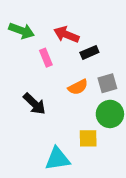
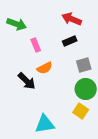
red arrow: (66, 35) -> (72, 19), moved
orange semicircle: (78, 87) -> (45, 68), moved
yellow square: (88, 138) -> (81, 111), moved, turned 35

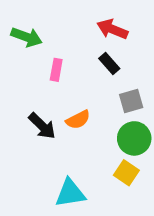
black rectangle: (70, 41) -> (109, 64), turned 72
pink rectangle: (36, 45) -> (56, 70), turned 32
orange semicircle: (45, 68) -> (78, 120), moved

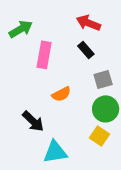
green arrow: (27, 37) -> (21, 29), turned -50
pink rectangle: (56, 70) -> (44, 55), size x1.5
black arrow: (42, 126) -> (33, 121), moved

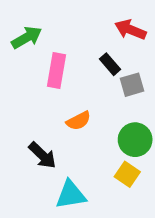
red arrow: (88, 23) -> (130, 30), moved
gray square: (103, 79) -> (132, 85), moved

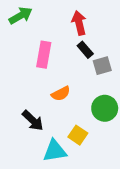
red arrow: (130, 30) -> (79, 23), moved, turned 55
green arrow: (27, 38) -> (21, 16), moved
yellow square: (127, 174) -> (78, 135), moved

